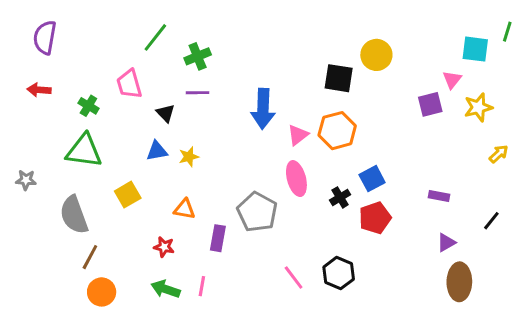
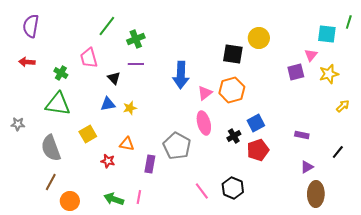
red star: (164, 247) -> (108, 161), moved
brown line: (90, 257) -> (51, 182), moved

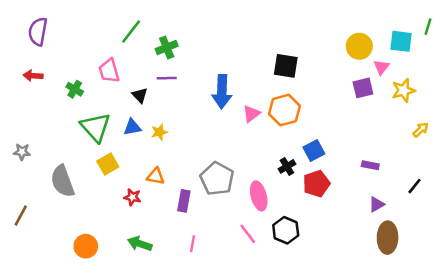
yellow circle: (259, 38) -> (359, 46), moved
green triangle: (58, 104) -> (96, 127), moved, turned 40
pink ellipse: (204, 123) -> (259, 196), moved
brown line: (51, 182) -> (21, 216), moved
pink line: (139, 197) -> (192, 244), moved

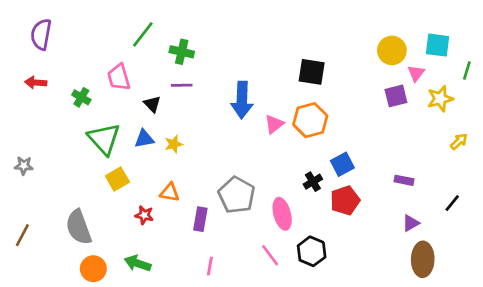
green line: (428, 27) -> (467, 71), moved
green cross: (167, 47) -> (182, 52), turned 35
gray semicircle: (62, 181) -> (79, 227), moved
green arrow: (140, 244) -> (138, 263), moved

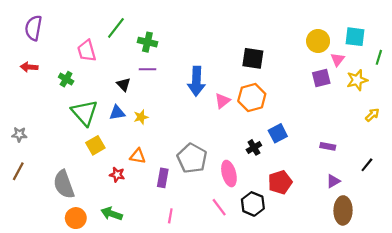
pink trapezoid: (119, 77) -> (87, 51), moved
red pentagon: (345, 200) -> (280, 182), moved
brown line: (22, 235) -> (18, 171), moved

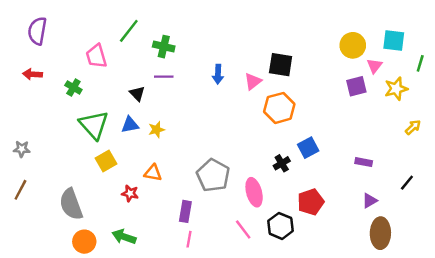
blue arrow: (196, 81) -> (218, 74), moved, size x0.6
pink triangle: (222, 101) -> (253, 81), moved
purple rectangle: (163, 178) -> (185, 211), moved

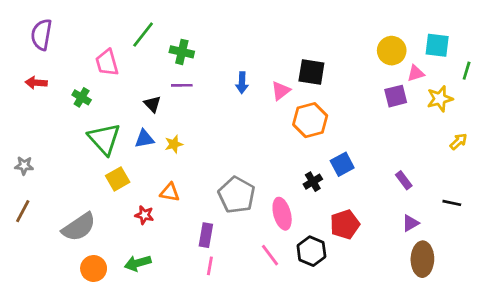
pink triangle: (374, 66) -> (416, 73), turned 35
purple rectangle: (364, 162) -> (404, 180), turned 42
black line: (407, 183) -> (452, 203), turned 63
gray semicircle: (71, 204) -> (79, 227), turned -104
green arrow: (124, 237) -> (138, 263), turned -35

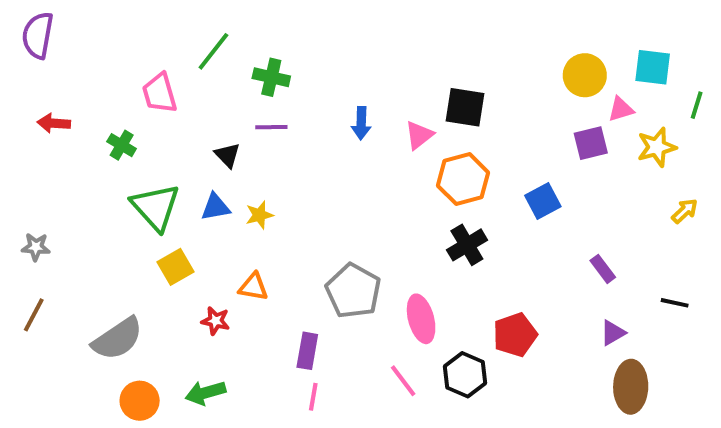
purple semicircle: (41, 35) -> (38, 35), moved
blue square: (342, 164) -> (543, 201), moved
black cross: (313, 182) -> (467, 245), moved, size x1.4

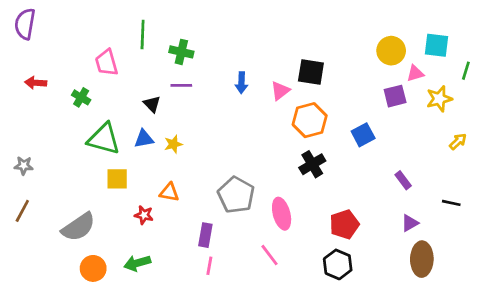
green line: (213, 51) -> (143, 35), turned -36
green triangle: (156, 207) -> (104, 139), turned -33
yellow square: (176, 267) -> (117, 179), turned 30
black hexagon: (465, 375) -> (338, 264), moved

